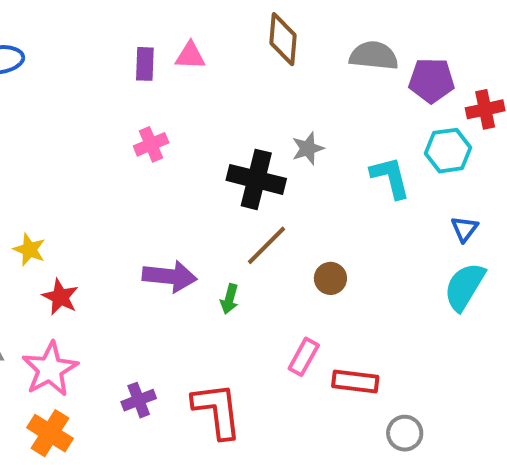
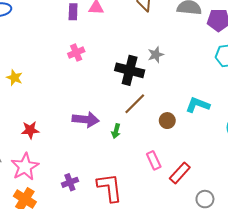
cyan L-shape: (390, 177) -> (198, 105), moved, turned -55
yellow star: (29, 250) -> (14, 78), moved
red star: (60, 297) -> (30, 130), turned -30
pink rectangle: (304, 357) -> (154, 160), turned -54
red rectangle: (355, 382) -> (180, 173), turned -55

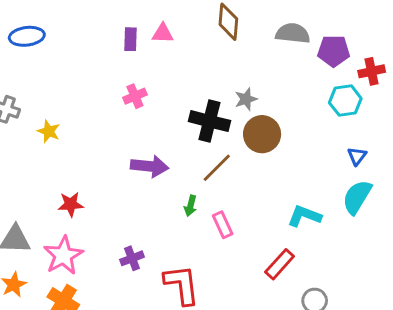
cyan L-shape: (198, 105) -> (304, 216), moved
purple arrow: (86, 120) -> (150, 166), moved
brown circle: (167, 121) -> (262, 134), moved, size x1.6
pink rectangle: (154, 160) -> (223, 225), moved
purple cross: (70, 182) -> (132, 258), moved

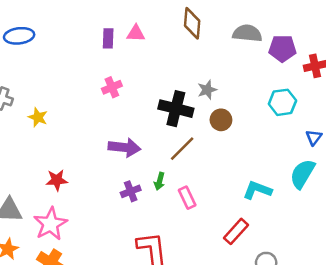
cyan hexagon: (345, 101) -> (282, 102), moved
brown circle: (262, 134) -> (221, 120), size x0.7
blue triangle: (357, 156) -> (314, 137), moved
purple cross: (132, 258) -> (131, 191), moved

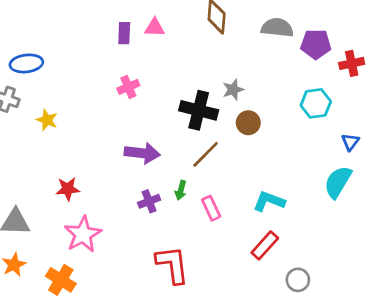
blue ellipse: (19, 36) -> (26, 63), moved
cyan L-shape: (257, 190) -> (269, 201), moved
pink star: (50, 224) -> (83, 234), moved

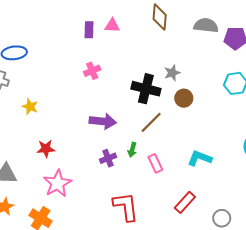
yellow star: (47, 120) -> (30, 107), moved
red rectangle: (265, 245) -> (185, 202), moved

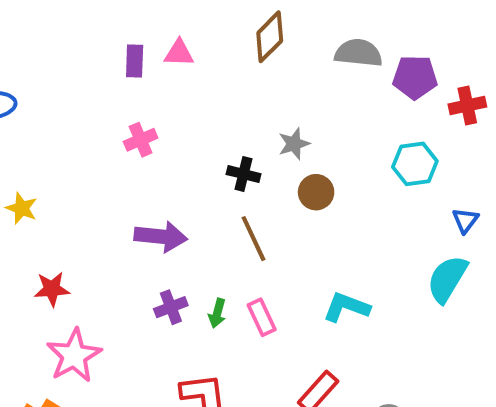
brown diamond: (160, 17) -> (270, 37), turned 40
black cross: (146, 89) -> (243, 174), size x0.6
brown line: (151, 122) -> (254, 239), turned -70
green arrow: (132, 150) -> (217, 313), moved

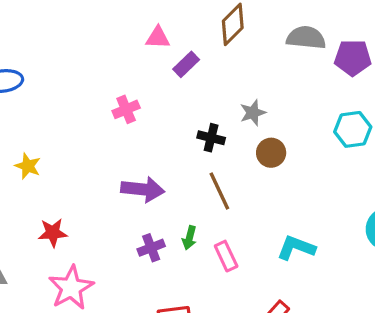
purple rectangle: (135, 61) -> (186, 64), moved, turned 44
green arrow: (217, 313) -> (189, 238), moved

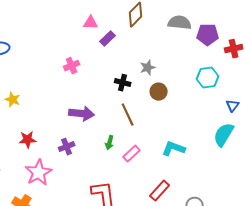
purple cross: (151, 248) -> (67, 147), moved
pink rectangle: (226, 256) -> (132, 154), turned 72

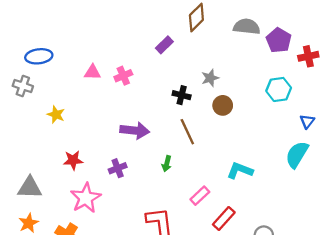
pink triangle: (91, 23) -> (93, 72), moved
purple pentagon: (208, 35) -> (279, 40), turned 30
pink rectangle: (132, 154) -> (200, 196), moved

